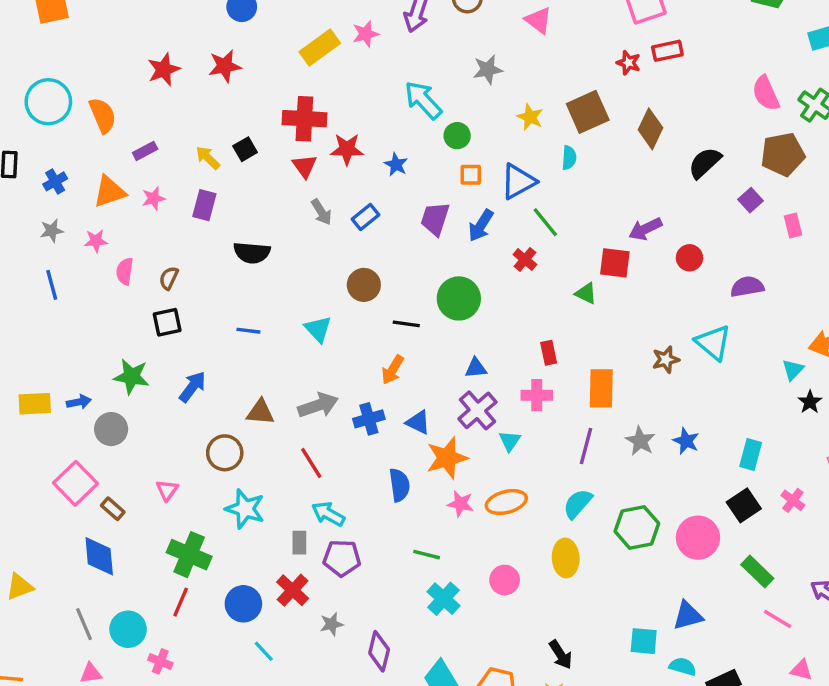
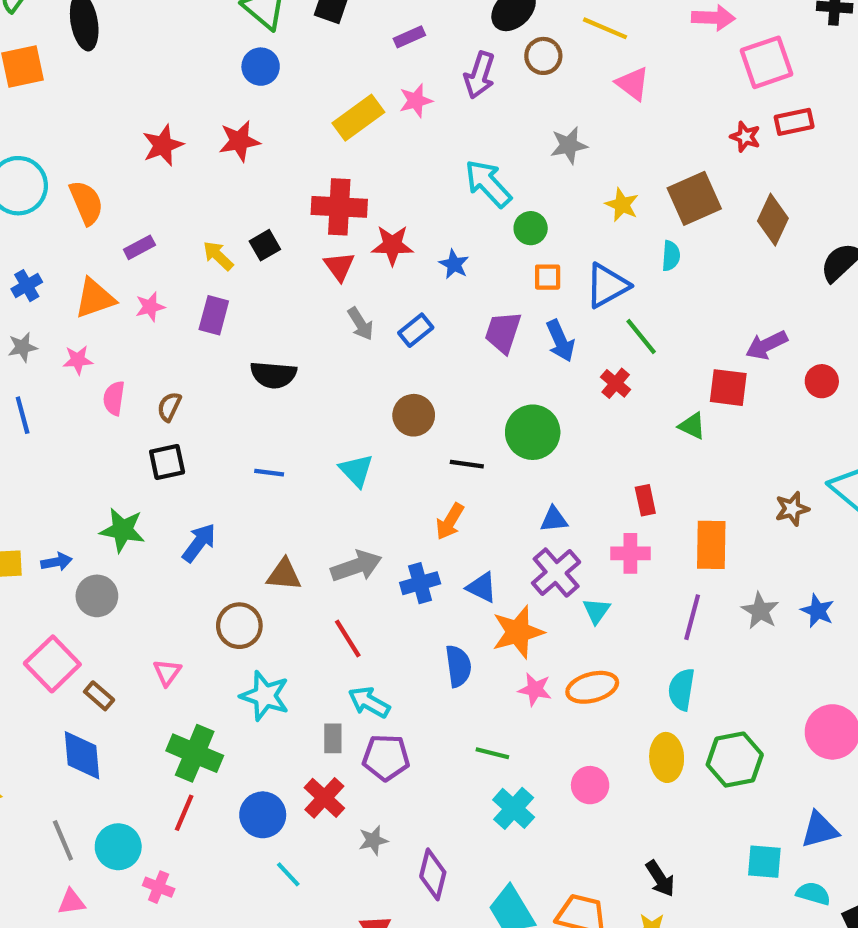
blue arrow: (481, 226) -> (560, 341), turned -56
cyan semicircle: (578, 504) -> (681, 689), turned -32
green hexagon: (637, 527) -> (735, 760), moved

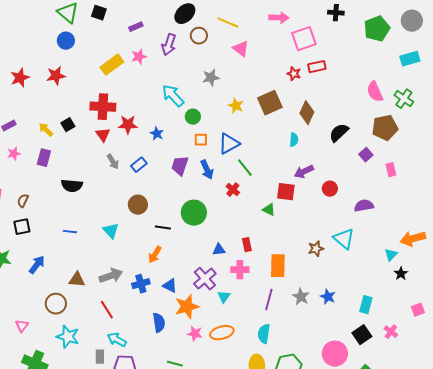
cyan semicircle: (671, 256) -> (294, 140), moved
blue triangle: (554, 519) -> (219, 250), moved

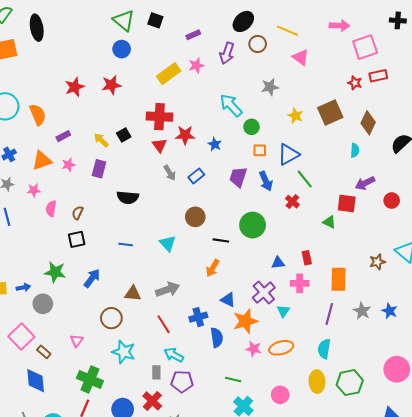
blue cross: (141, 284) -> (198, 317), moved

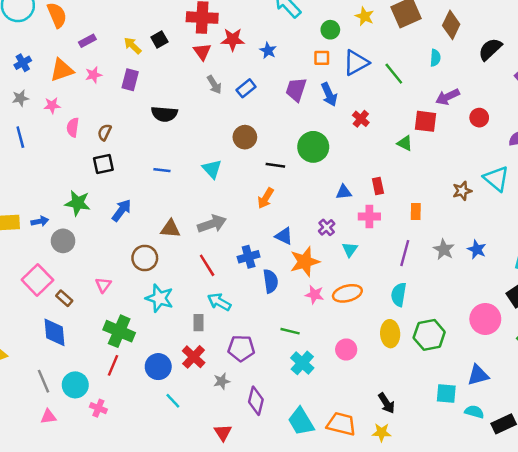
green circle: (252, 127) -> (330, 30), moved
green line: (305, 179) -> (394, 74), moved
orange rectangle: (338, 279) -> (416, 212), size x0.6
purple cross: (264, 293) -> (327, 227), size x0.6
purple pentagon: (182, 382) -> (241, 348), moved

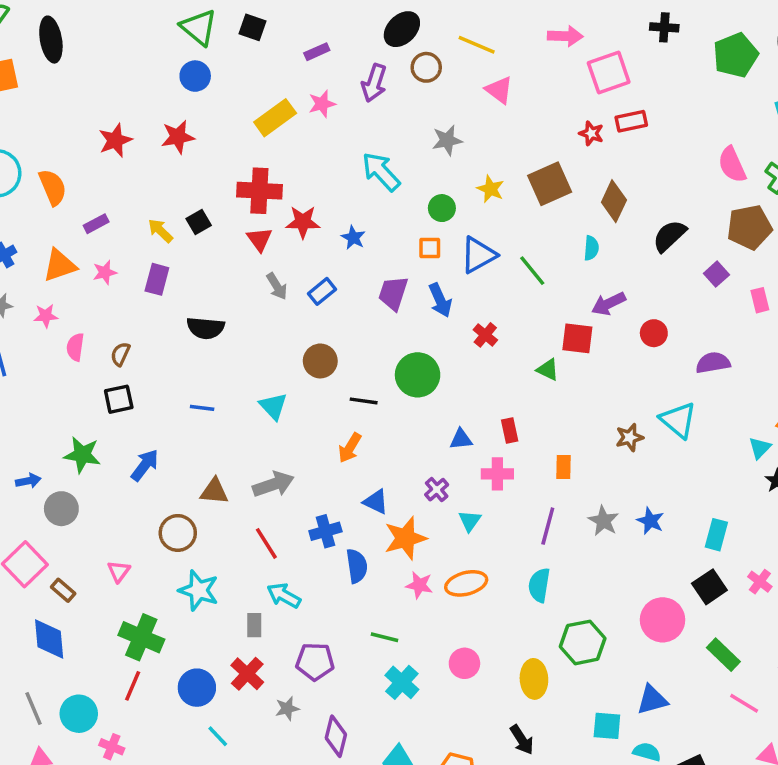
yellow ellipse: (390, 334) -> (534, 679), moved

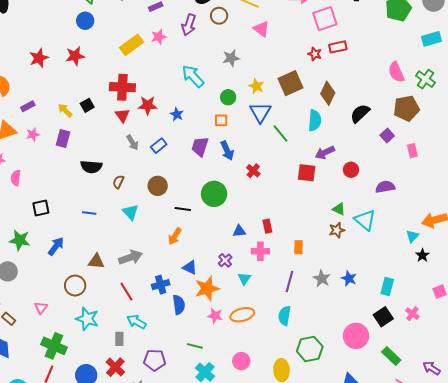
cyan semicircle: (591, 248) -> (315, 120), size x1.5
blue triangle: (478, 255) -> (260, 112), moved, turned -30
brown semicircle: (120, 354) -> (118, 182), moved
green triangle: (548, 370) -> (339, 209), moved

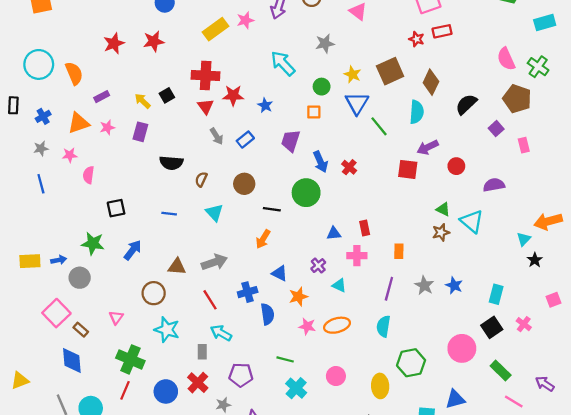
brown pentagon: (406, 108) -> (517, 99), turned 30
blue arrow: (227, 151) -> (320, 162), moved
cyan triangle: (244, 278) -> (339, 285), turned -40
orange star: (207, 289) -> (298, 296), size x0.7

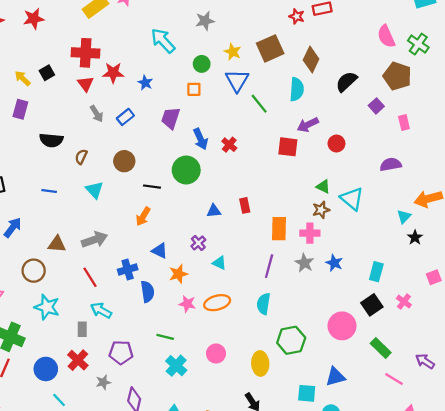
purple semicircle: (494, 185) -> (391, 165), moved
orange rectangle: (399, 251) -> (279, 229), size x1.5
pink cross: (357, 256) -> (310, 233), moved

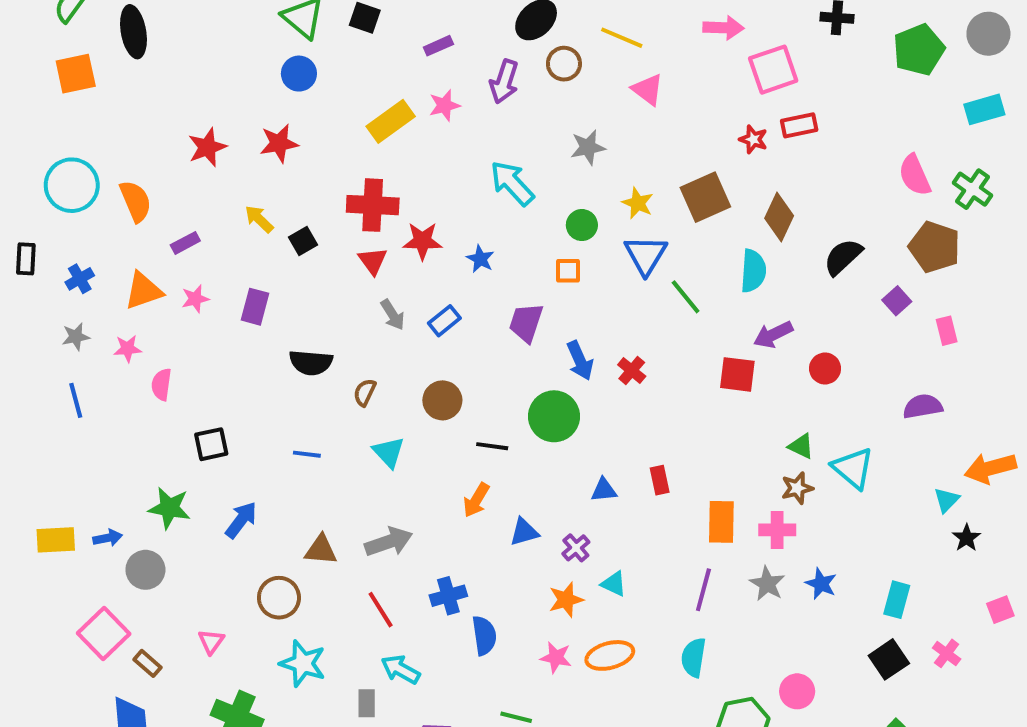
yellow arrow: (23, 78) -> (259, 219), moved
blue triangle: (160, 251) -> (524, 532), moved, turned -42
orange star: (178, 274) -> (566, 600), moved
pink circle: (342, 326) -> (797, 691), moved, size x0.7

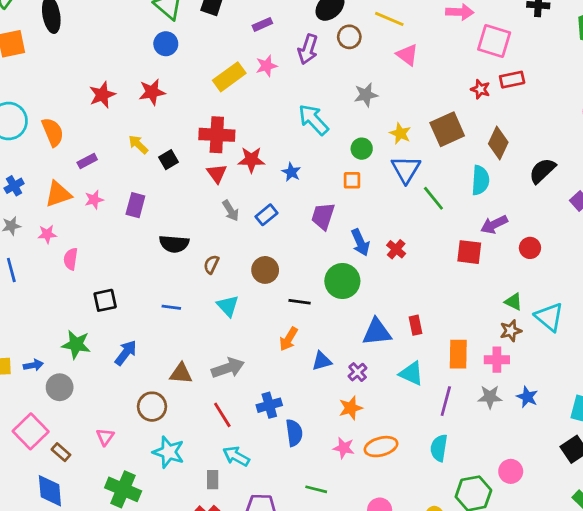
pink square: (773, 70) -> (494, 41), turned 36
blue triangle: (604, 490) -> (377, 332), size x1.6
cyan triangle: (614, 584) -> (411, 373), moved, size x1.4
gray star: (767, 584) -> (490, 397), turned -30

